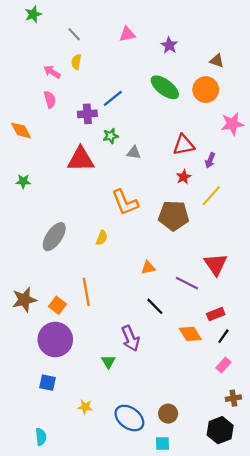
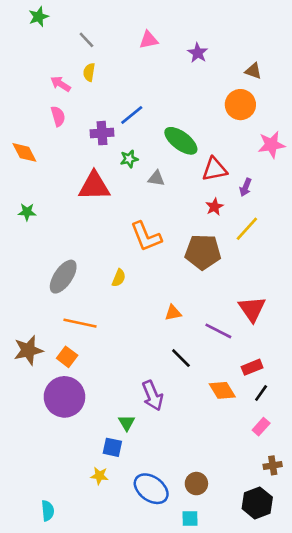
green ellipse: (165, 87) -> (181, 141), moved
orange line: (86, 292) -> (80, 323), moved, turned -68
blue square: (48, 383) -> (112, 447), moved

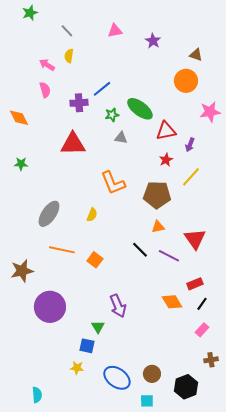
green star: (129, 159) -> (112, 115), moved
orange triangle: (173, 313) -> (158, 227), moved
orange square: (67, 357) -> (95, 260), moved
black line: (181, 358) -> (140, 250), moved
black hexagon: (257, 503) -> (186, 387), moved

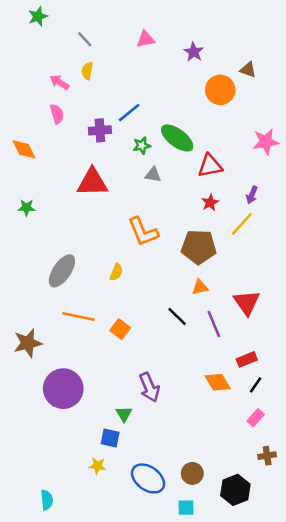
orange circle: (186, 81) -> (220, 90), moved
purple arrow: (190, 145) -> (252, 195), moved
purple line: (169, 256) -> (214, 324), turned 40

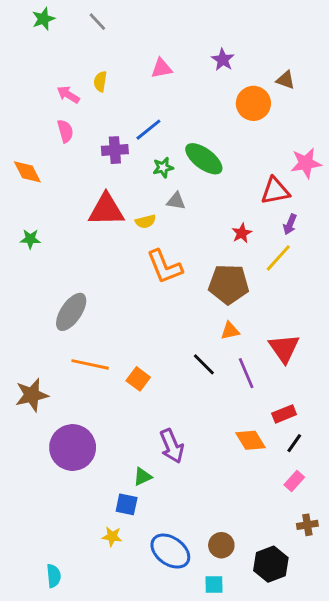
gray line: (85, 39) -> (97, 22), moved
pink triangle: (146, 39) -> (162, 68), moved
red triangle: (210, 166) -> (275, 191), moved
yellow semicircle: (116, 272) -> (146, 221), moved, turned 54
green triangle: (124, 414) -> (143, 477), turned 36

